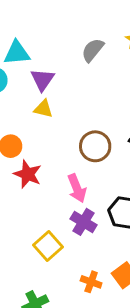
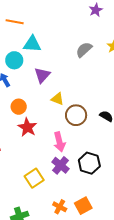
purple triangle: (42, 80) -> (42, 75), moved
yellow triangle: (43, 109) -> (57, 99), moved

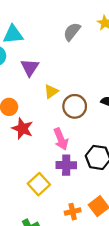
yellow triangle: (57, 99) -> (51, 91), turned -48
purple cross: (61, 165) -> (66, 165), turned -30
orange cross: (60, 207) -> (73, 212), turned -32

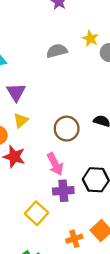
gray semicircle: (72, 32) -> (57, 51), turned 42
yellow triangle: (51, 91) -> (21, 120), moved

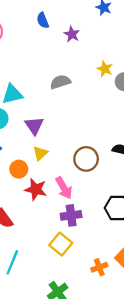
gray semicircle: (57, 51) -> (60, 82), moved
pink arrow: (55, 164) -> (64, 188), moved
purple cross: (63, 191) -> (71, 215), moved

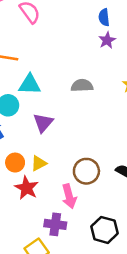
blue semicircle: (43, 20) -> (104, 17), moved
yellow triangle: (40, 153) -> (39, 163), moved
pink arrow: (64, 188) -> (69, 196), moved

